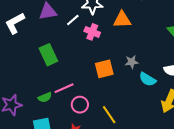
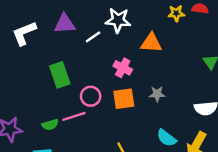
pink cross: (92, 32) -> (123, 68), moved
cyan semicircle: (148, 79) -> (167, 138), moved
pink circle: (80, 105) -> (91, 96), moved

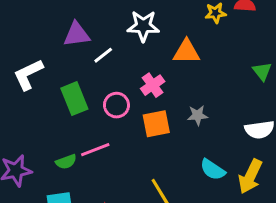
white L-shape: (24, 33) -> (28, 74), moved
white line: (93, 37) -> (103, 55), moved
pink cross: (123, 68) -> (153, 85), turned 30
pink circle: (91, 96) -> (116, 105), moved

